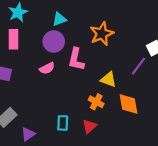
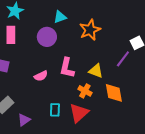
cyan triangle: (59, 19) -> (60, 17), moved
pink L-shape: (76, 59) -> (67, 68), moved
pink semicircle: (47, 68) -> (41, 76), moved
red triangle: (89, 126) -> (79, 113), size x1.5

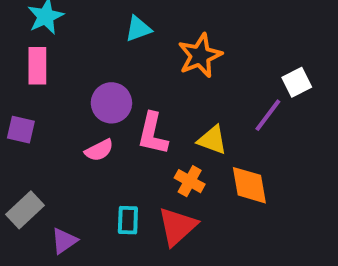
purple circle: (47, 37) -> (111, 103), moved

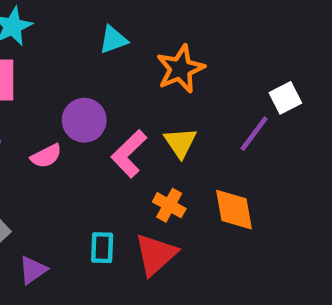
pink L-shape: (153, 134) -> (129, 154), turned 33
yellow triangle: (212, 140) -> (180, 143), moved, turned 36
pink semicircle: (99, 150) -> (46, 156), moved

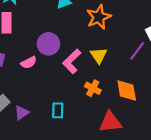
red triangle: (156, 254) -> (110, 122), moved, turned 35
purple triangle: (33, 270) -> (22, 113), moved

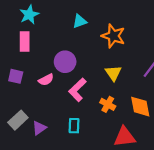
orange star: (99, 17) -> (113, 36), turned -30
pink L-shape: (72, 61) -> (77, 90), moved

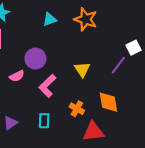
orange star: (113, 36) -> (86, 19), moved
orange cross: (108, 104) -> (77, 109), moved

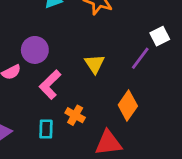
orange diamond: (108, 102) -> (128, 105), turned 45
orange cross: (77, 109) -> (75, 115), moved

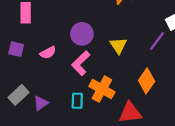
purple circle: (35, 50) -> (82, 34), moved
orange cross: (75, 115) -> (102, 89), size x1.5

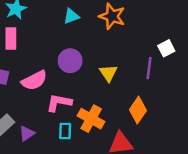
purple line: (157, 41) -> (149, 68), turned -30
pink semicircle: (48, 53) -> (34, 80), size x1.5
pink L-shape: (81, 63) -> (59, 103), moved, turned 55

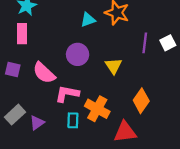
cyan triangle: (71, 16) -> (88, 20), moved
purple line: (149, 68) -> (145, 43), moved
pink semicircle: (34, 80) -> (44, 73), turned 70

